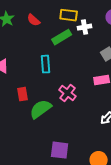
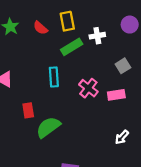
yellow rectangle: (69, 15) -> (67, 21), moved, turned 72
pink cross: (68, 93) -> (88, 88), moved

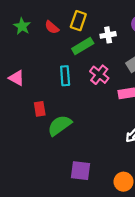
yellow rectangle: (67, 21) -> (78, 21), turned 30
pink cross: (88, 88) -> (99, 75), moved

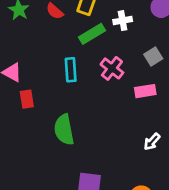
red rectangle: (40, 109) -> (27, 99), moved
green semicircle: (60, 125) -> (64, 130), turned -65

